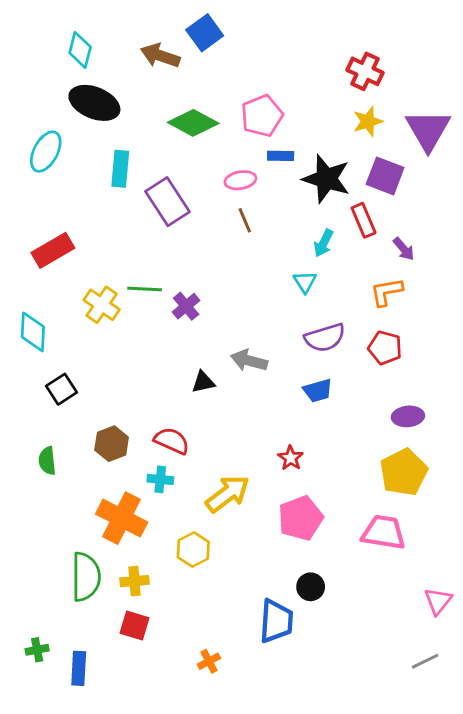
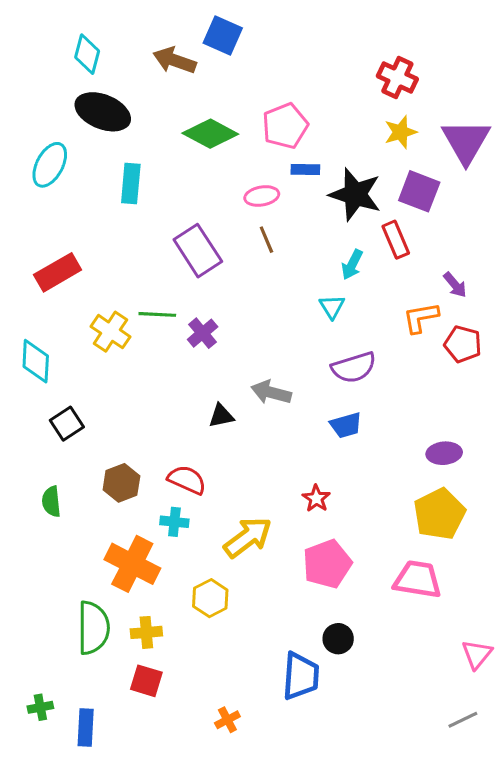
blue square: (205, 33) -> (223, 35), turned -30
purple rectangle: (167, 202) -> (198, 251), moved
purple arrow: (404, 249) -> (455, 285), moved
red pentagon: (385, 348) -> (463, 344), moved

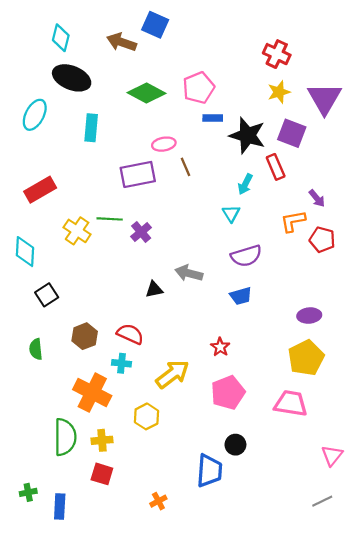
pink ellipse: (262, 196) -> (164, 144), moved
purple rectangle: (198, 251) -> (138, 174), turned -68

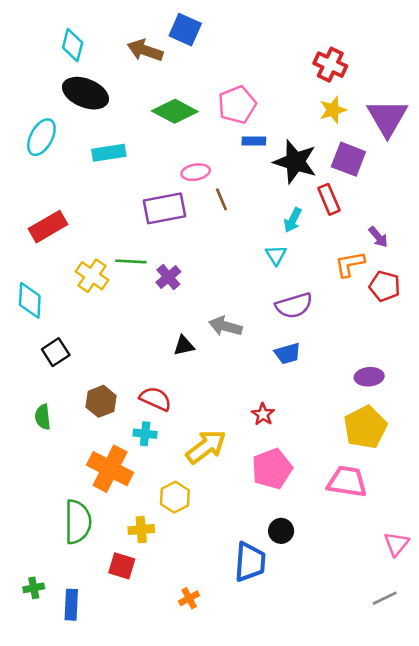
cyan rectangle: (91, 128) -> (109, 153), turned 76
yellow cross: (102, 440) -> (141, 530), moved

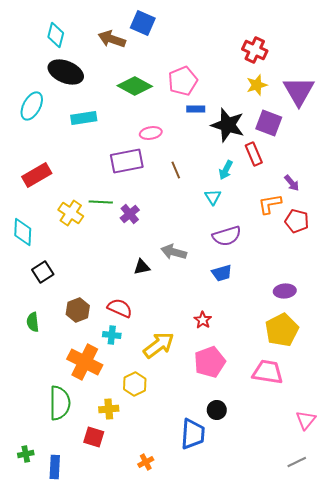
brown line: (221, 199) -> (176, 170), moved

